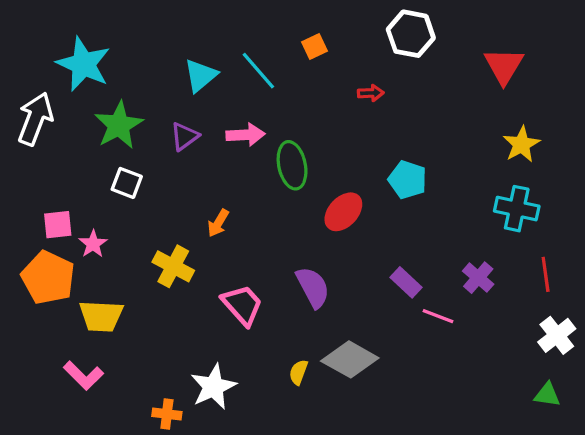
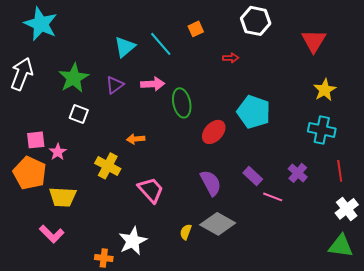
cyan star: (83, 64) -> (41, 24), moved
cyan pentagon: (408, 180) -> (254, 112), size x1.4
orange arrow: (218, 223) -> (136, 139), turned 54
purple semicircle: (313, 287) -> (211, 183), moved
green triangle: (547, 395) -> (341, 246), size x1.5

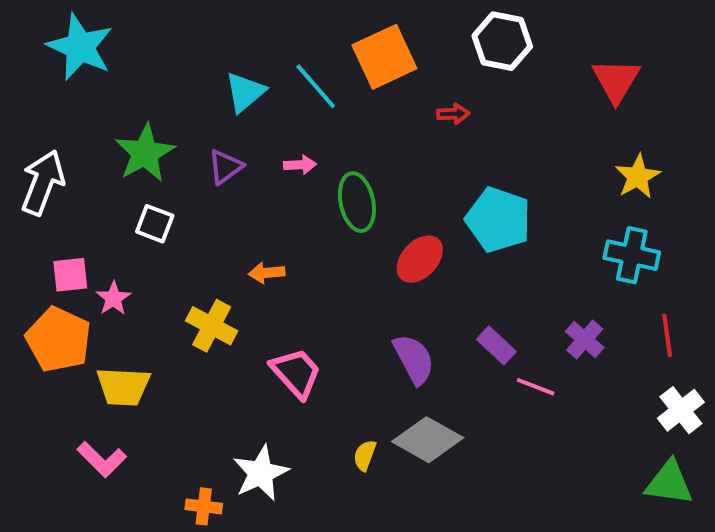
orange square: (196, 29) -> (384, 57), size x2.0
white arrow: (22, 74) -> (43, 182), moved
pink arrow: (153, 84) -> (300, 165), size x0.7

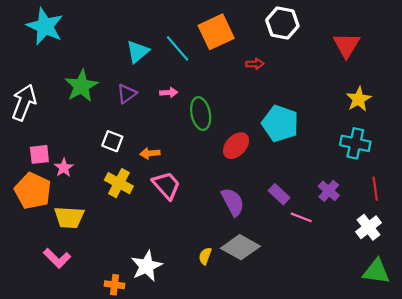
white square: (155, 224) -> (112, 141), moved
pink trapezoid: (296, 373) -> (166, 185), moved
white cross: (681, 410) -> (369, 227), moved

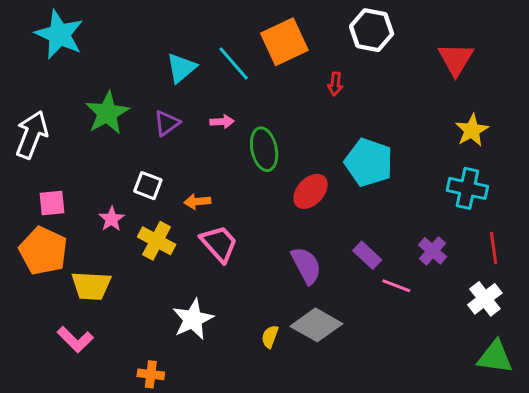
red arrow: (255, 64) -> (335, 84), turned 98
pink star: (64, 168) -> (112, 219), moved
white star: (147, 266) -> (193, 319), moved

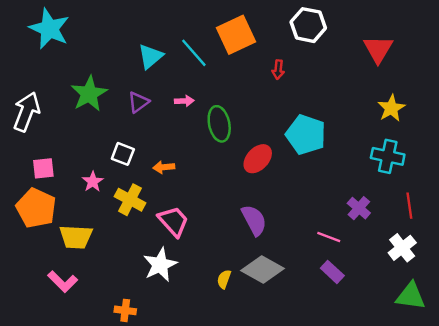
pink trapezoid: (219, 244) -> (173, 221), moved
purple rectangle: (367, 255) -> (332, 272), moved

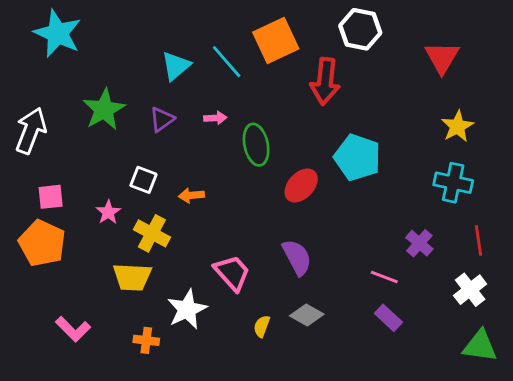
red arrow: (278, 70) -> (325, 81), size x2.0
pink trapezoid: (173, 221) -> (232, 273), moved
yellow trapezoid: (76, 237) -> (132, 277), moved
gray diamond: (262, 270) -> (307, 315), size x0.7
orange cross: (125, 310) -> (146, 340), moved

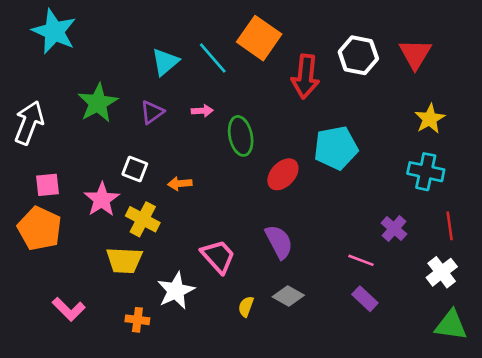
white hexagon: (360, 29) -> (358, 55), moved
orange square: (276, 41) -> (259, 38), turned -30
cyan pentagon: (357, 157) -> (336, 148), turned -30
pink star: (108, 212) -> (102, 199), size x1.5

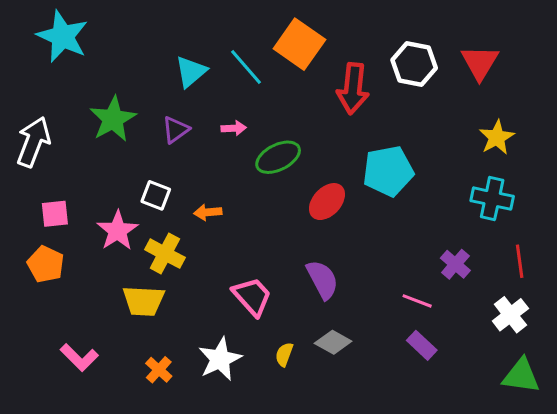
green ellipse: (241, 136) -> (278, 157), turned 75
orange pentagon: (40, 229) -> (46, 264), size x0.7
white star: (176, 291) -> (220, 359), moved
orange cross: (137, 320) -> (159, 370), turned 35

